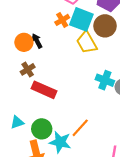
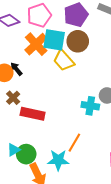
orange cross: (62, 20) -> (36, 44), size x1.6
cyan cross: (105, 80) -> (90, 106), moved
green circle: (42, 129) -> (26, 154), moved

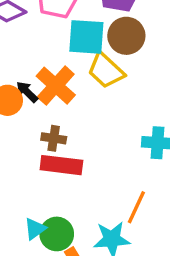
orange cross: (36, 44) -> (56, 86), moved
brown cross: (13, 98) -> (54, 138), moved, turned -32

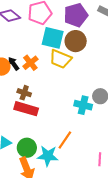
yellow trapezoid: (106, 71) -> (60, 59), turned -30
orange cross: (56, 86) -> (30, 63), size x0.7
green circle: (57, 234) -> (27, 148), moved

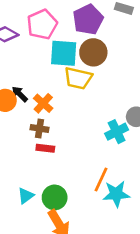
orange cross: (30, 63) -> (43, 103), moved
cyan cross: (83, 105) -> (117, 132), turned -30
red rectangle: (26, 109) -> (45, 148), size x0.6
cyan star: (48, 156) -> (116, 194), moved

